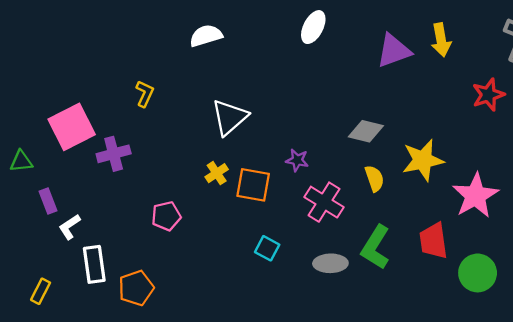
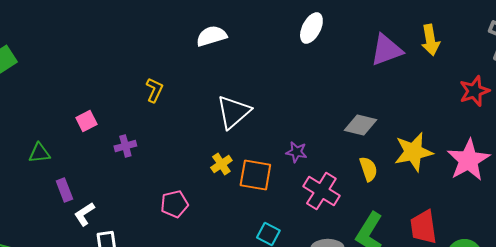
pink square: (72, 127) -> (86, 121), size x0.5
purple cross: (114, 154) -> (125, 146), size x0.7
pink star: (475, 196) -> (468, 160), moved

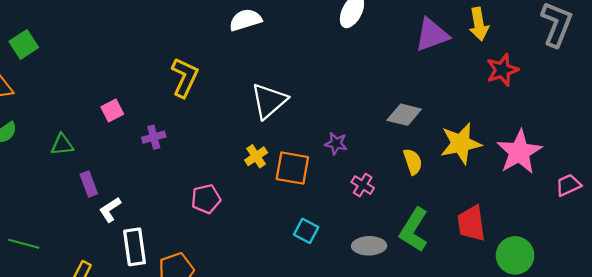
yellow L-shape: (154, 90) -> (185, 77), size x1.5
red star: (474, 91) -> (502, 70), moved
pink cross: (321, 191) -> (363, 185), size x0.6

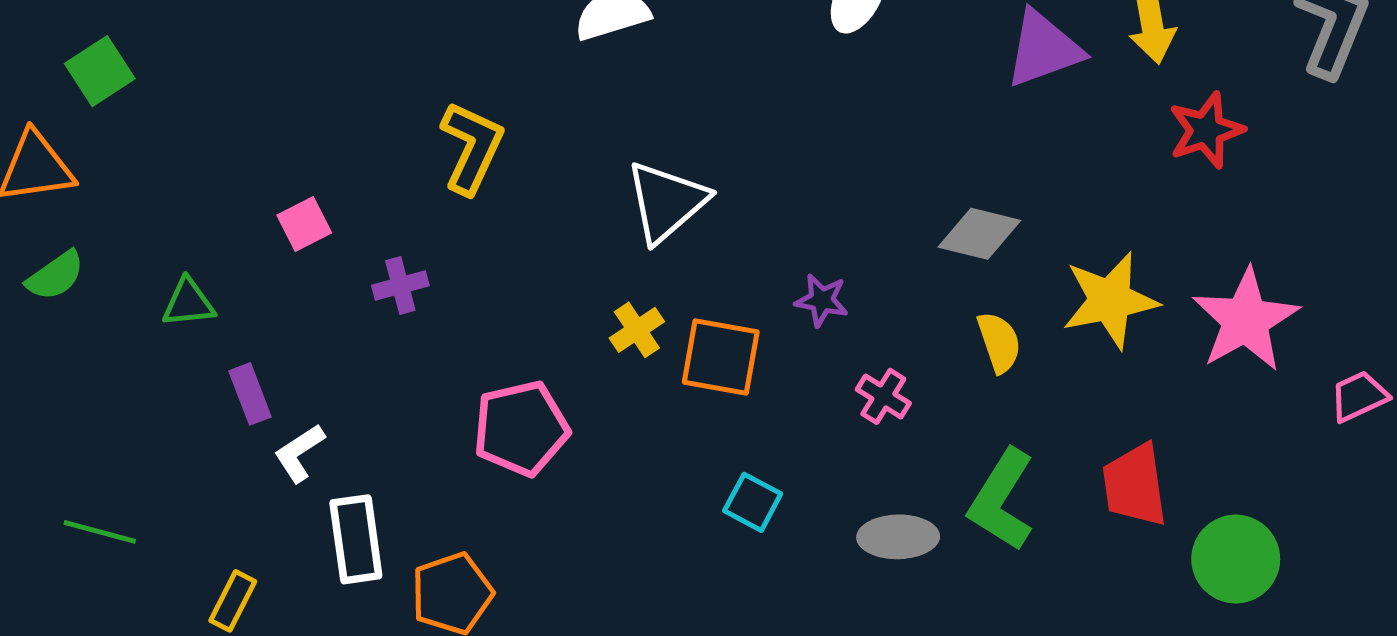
pink pentagon: (206, 199) -> (521, 428), size x1.4

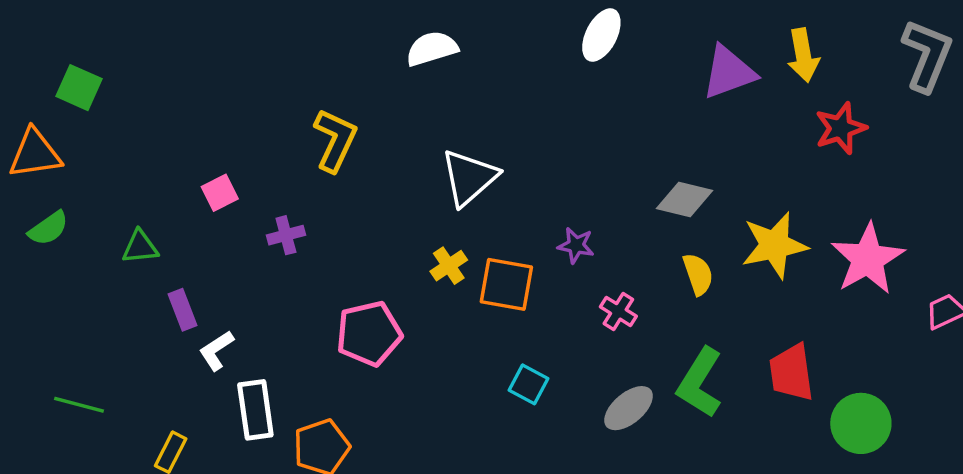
green square: (100, 71) -> (79, 88), turned -33
gray ellipse: (898, 537) -> (629, 408), turned -39

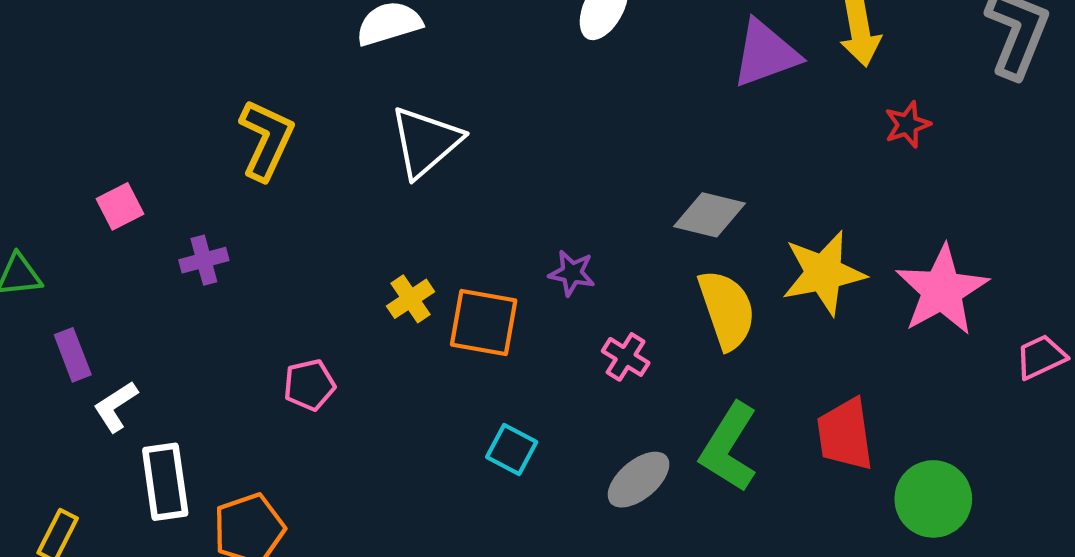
red star: (841, 128) -> (907, 125), size x0.7
white triangle: (469, 177) -> (426, 142), moved
yellow semicircle: (698, 274) -> (727, 310), size x1.5
pink pentagon: (369, 334) -> (309, 385), size x0.6

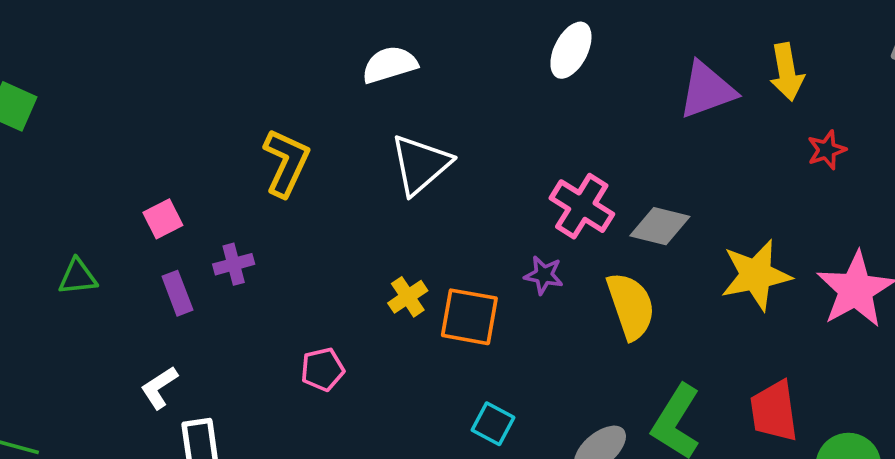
yellow semicircle: (727, 310) -> (631, 306), moved
purple rectangle: (73, 355) -> (177, 293), moved
pink cross: (626, 357) -> (582, 206), moved, size x1.6

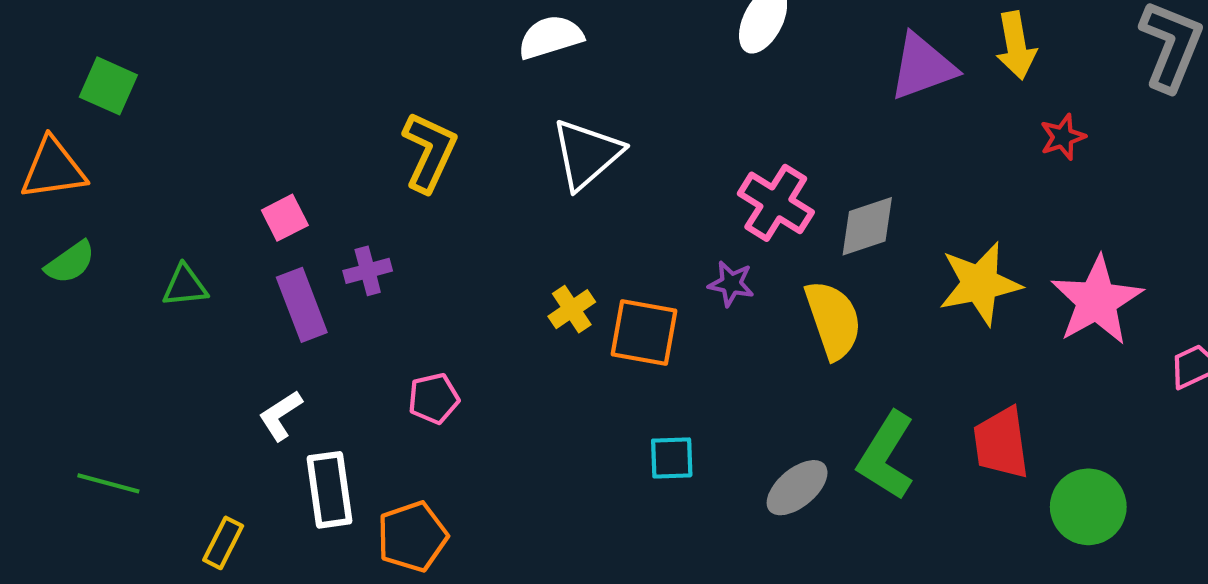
gray diamond: (660, 226) -> (867, 226), turned -32
purple rectangle: (177, 293) -> (302, 305), size x1.4
pink pentagon: (322, 369) -> (434, 398), moved
cyan square: (493, 424) -> (672, 458), turned -30

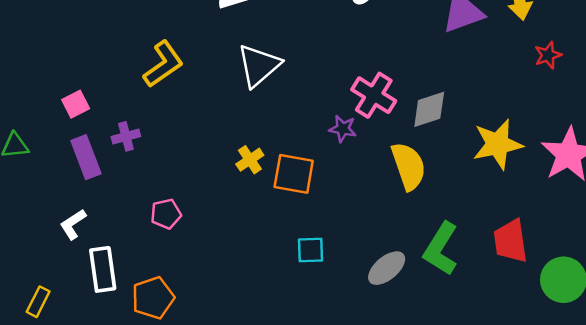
yellow L-shape: (429, 152) -> (163, 64), turned 30
purple star: (731, 284) -> (343, 129), moved

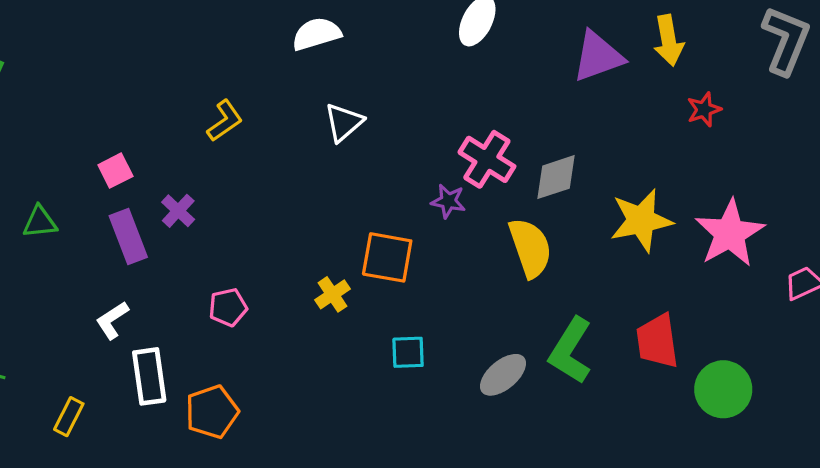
yellow L-shape: (163, 64) -> (225, 121), size x0.7
white triangle: (259, 65) -> (344, 122), size x0.7
purple cross: (126, 136) -> (178, 211), turned -32
yellow cross: (250, 160) -> (333, 294), moved

